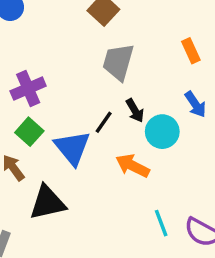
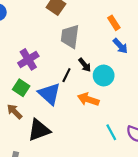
purple cross: (28, 88) -> (28, 59), moved
blue arrow: (195, 104) -> (120, 46), moved

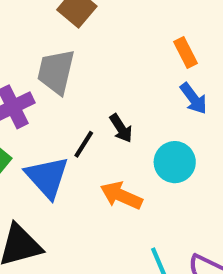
gray trapezoid: (70, 36) -> (56, 72), moved
cyan circle: (104, 76) -> (175, 162), moved

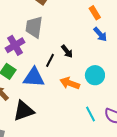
cyan circle: (175, 162) -> (95, 75), moved
blue triangle: (47, 177) -> (34, 77), turned -40

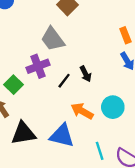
gray trapezoid: (34, 27) -> (53, 39), turned -55
purple cross: (15, 45) -> (38, 66), moved
blue triangle: (34, 77) -> (62, 136), moved

